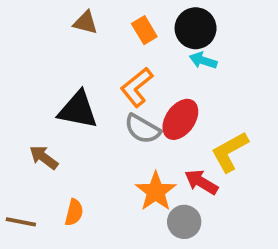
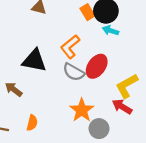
orange rectangle: (144, 30) -> (87, 12), moved
red arrow: (201, 182) -> (122, 107), moved

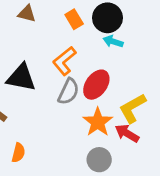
orange rectangle: (87, 12) -> (74, 19), moved
gray semicircle: (74, 72) -> (69, 92), turned -95
orange star: (82, 110) -> (98, 122), moved

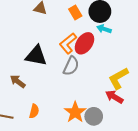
red ellipse: (96, 85) -> (84, 43), moved
orange star: (98, 122) -> (75, 112), moved

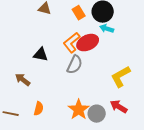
red ellipse: (84, 43) -> (88, 43), turned 30
black triangle: (36, 56) -> (41, 55), size x0.7
red arrow: (114, 97) -> (119, 107), moved

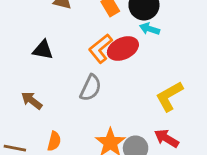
black triangle: (41, 55) -> (43, 50), moved
gray semicircle: (75, 65) -> (91, 88), moved

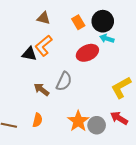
orange L-shape: (100, 48) -> (44, 46), moved
brown arrow: (32, 100) -> (42, 90), moved

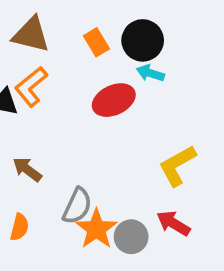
brown triangle: (44, 18) -> (31, 35), size x1.5
gray semicircle: (64, 81) -> (77, 206), moved

